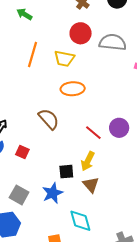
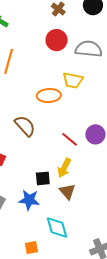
yellow trapezoid: (64, 58) -> (73, 80), moved
blue star: (53, 193) -> (29, 200), turned 30

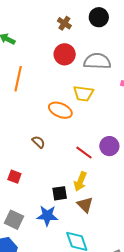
orange ellipse: (49, 96) -> (60, 110), turned 30
brown semicircle: (25, 126) -> (39, 142), size x0.6

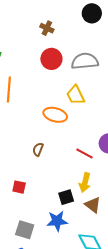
black circle: (99, 17) -> (92, 13), moved
yellow trapezoid: (83, 93) -> (76, 95), turned 65
brown semicircle: (39, 142) -> (38, 149), turned -104

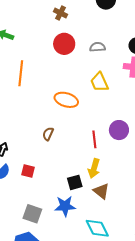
gray semicircle: (85, 61) -> (97, 47), size x0.6
yellow trapezoid: (76, 95) -> (99, 82), moved
red line: (84, 153) -> (94, 139), turned 54

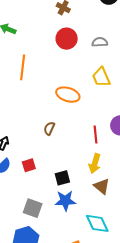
red square: (28, 171) -> (29, 165), turned -32
black square: (75, 182) -> (62, 178), moved

